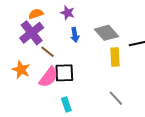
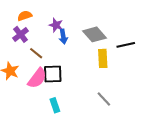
purple star: (67, 13) -> (56, 25), moved
purple cross: (32, 33) -> (21, 34), size x0.7

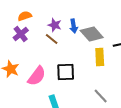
blue arrow: (63, 37) -> (74, 26), moved
brown line: (36, 53) -> (52, 39), moved
black square: (53, 74) -> (66, 72), moved

